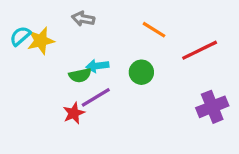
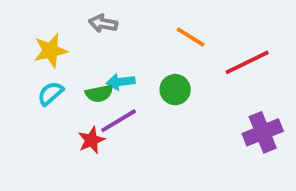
cyan semicircle: (20, 36) -> (51, 93), moved

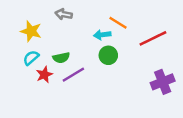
yellow star: (51, 51) -> (31, 31), turned 30
cyan arrow: (121, 82) -> (102, 35), moved
red star: (91, 140) -> (44, 75), moved

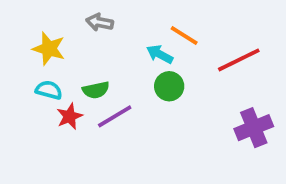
cyan arrow: (102, 35) -> (160, 54), turned 35
cyan semicircle: (31, 58) -> (49, 90), turned 56

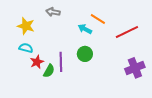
green circle: (169, 86) -> (85, 54), moved
green semicircle: (96, 90) -> (49, 71), moved, turned -48
purple line: (115, 116) -> (61, 62), turned -60

